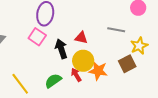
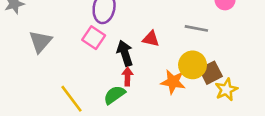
yellow star: (139, 46) -> (226, 90), moved
yellow circle: (83, 61) -> (193, 65), moved
red arrow: (76, 75) -> (127, 77), moved, turned 32

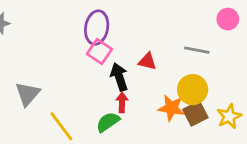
pink square: (94, 38) -> (99, 52), moved
gray triangle: (40, 41) -> (28, 94), moved
brown square: (211, 73) -> (195, 114), moved

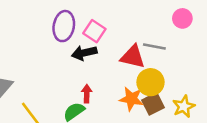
pink square: (99, 52) -> (94, 31), moved
red triangle: (147, 61) -> (133, 57), moved, size x1.5
black arrow: (119, 77) -> (84, 53), moved, turned -85

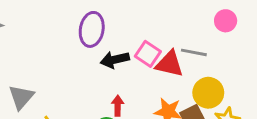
pink square: (94, 31) -> (148, 54), moved
yellow circle: (150, 82) -> (208, 93), moved

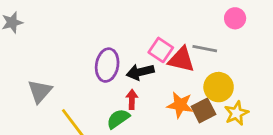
purple ellipse: (92, 29) -> (107, 65), moved
black arrow: (115, 60) -> (140, 72), moved

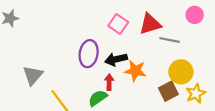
pink square: (161, 50) -> (118, 24), moved
red triangle: (181, 60) -> (150, 24), moved, turned -30
orange star: (180, 105) -> (135, 71), moved

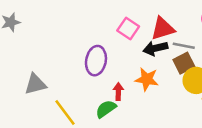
black arrow: (116, 59) -> (155, 48), moved
gray triangle: (33, 75) -> (35, 84), turned 35
brown square: (168, 91) -> (184, 63), moved

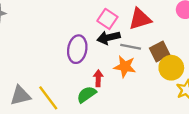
gray line: (184, 46) -> (131, 47), moved
black arrow: (155, 48) -> (109, 38), moved
gray triangle: (35, 84) -> (20, 96), moved

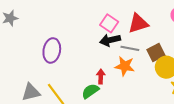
purple ellipse: (77, 49) -> (52, 50), moved

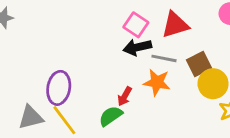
purple ellipse: (52, 50) -> (59, 88), moved
red arrow: (101, 77) -> (125, 96), turned -152

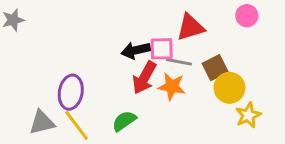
pink square: (136, 25) -> (162, 49), moved, turned -35
black arrow: (137, 47) -> (136, 50), moved
red arrow: (125, 96) -> (144, 78), moved, size x1.6

